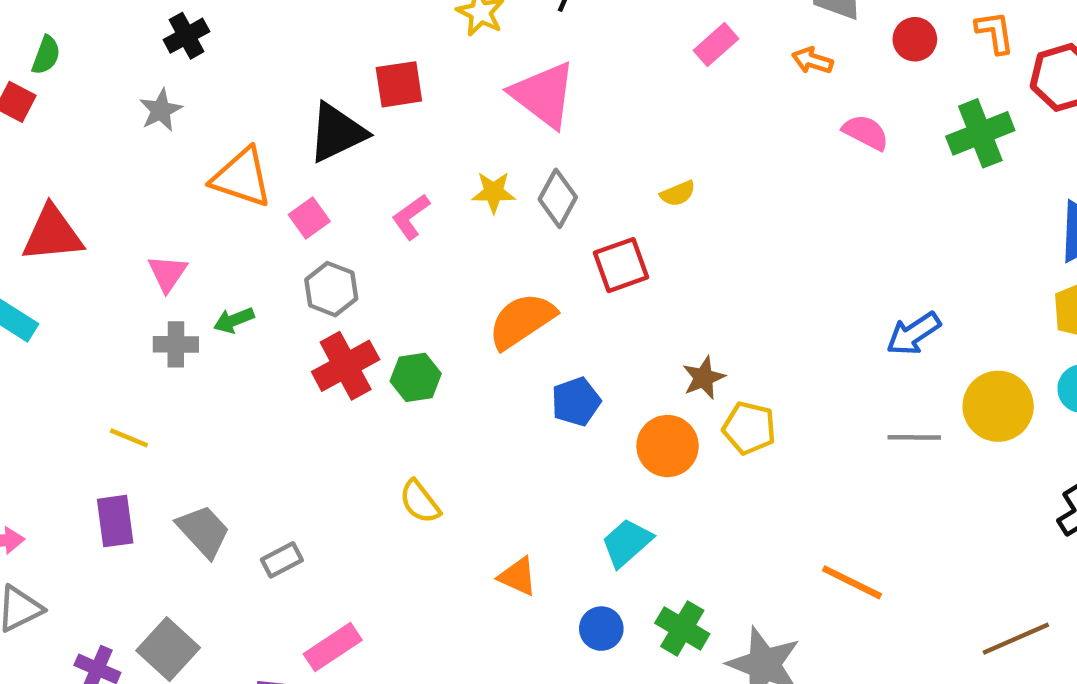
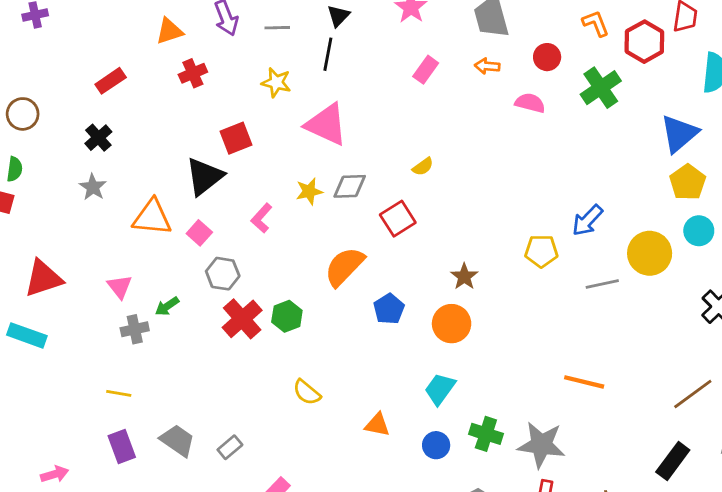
red circle: (915, 39) -> (547, 57), moved
gray diamond: (558, 198) -> (350, 186), turned 72
yellow pentagon: (749, 428) -> (541, 251), moved

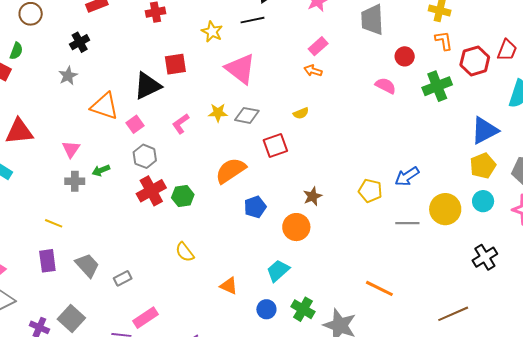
black line: (328, 54) -> (253, 20), turned 55
orange arrow: (487, 66) -> (313, 71), moved

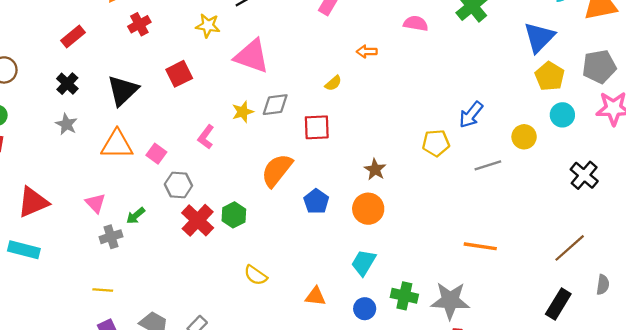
orange arrow: (313, 71) -> (367, 52), moved
black triangle: (147, 86) -> (123, 90), moved
red square: (275, 146) -> (317, 127), turned 35
yellow circle: (445, 209) -> (524, 137), size x0.7

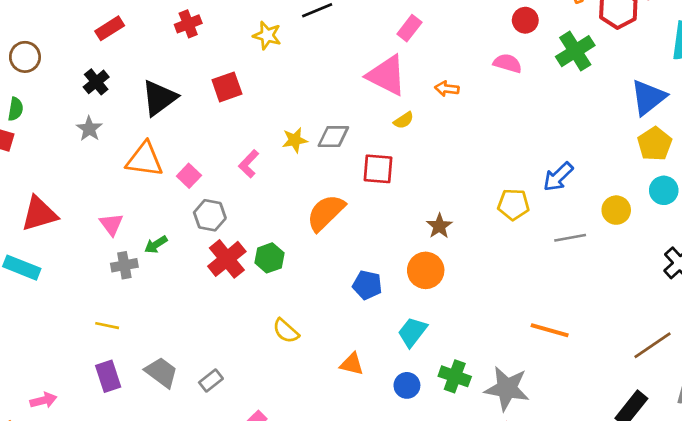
pink triangle: (252, 56) -> (387, 75), moved
blue pentagon: (316, 201) -> (367, 285), moved, turned -30

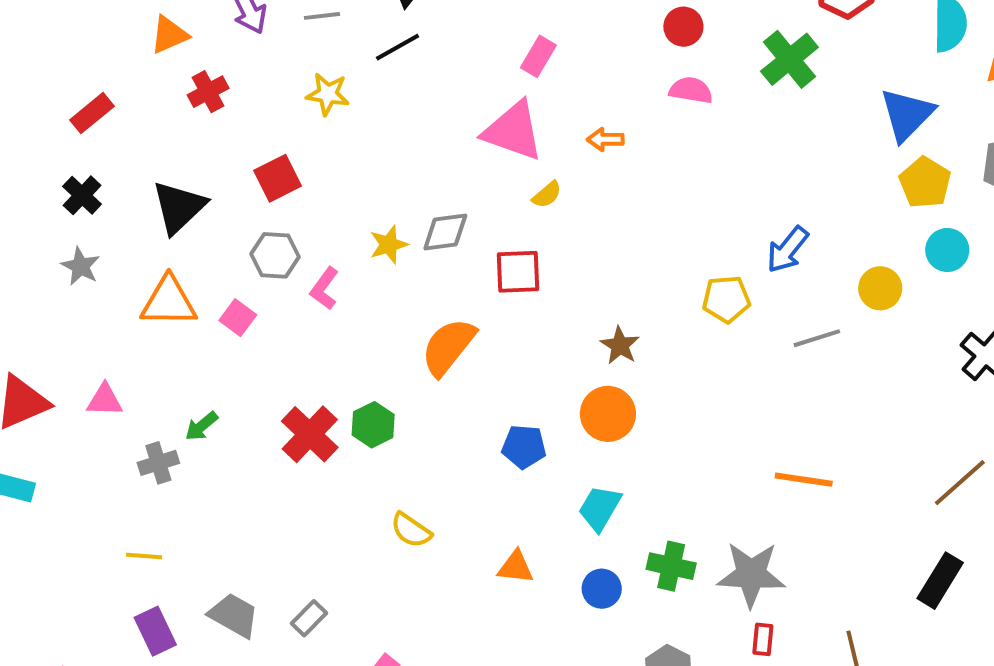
red circle: (525, 20) -> (683, 27), moved
gray hexagon: (210, 215) -> (275, 255), moved
pink triangle: (111, 224) -> (105, 400), moved, turned -45

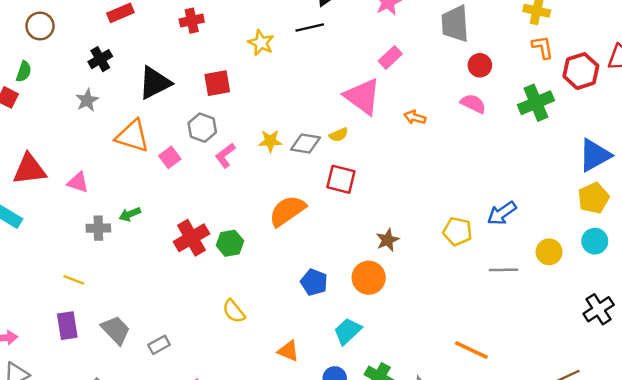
yellow semicircle: (547, 195) -> (339, 135), moved

